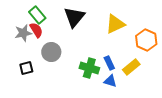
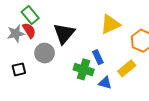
black triangle: (74, 17) -> (64, 34), moved
blue rectangle: (109, 63) -> (98, 57), moved

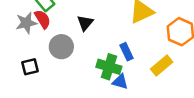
black triangle: (64, 34) -> (85, 23), size x0.6
blue triangle: (105, 83) -> (120, 82), moved

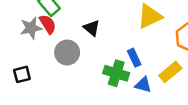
black triangle: (85, 23) -> (92, 28), turned -30
black square: (30, 67) -> (22, 74), moved
blue triangle: (120, 82) -> (143, 85), moved

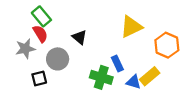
gray star: (31, 28) -> (25, 49), moved
black square: (22, 74) -> (39, 79), moved
blue triangle: (143, 85) -> (133, 82), moved

